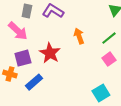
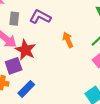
red star: (50, 53) -> (25, 50), moved

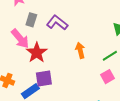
purple square: (14, 66) -> (44, 79), moved

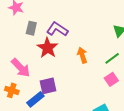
pink arrow: (20, 39) -> (21, 68), moved
red star: (37, 53) -> (48, 48), moved

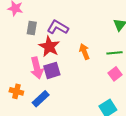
green line: (112, 58) -> (114, 53), turned 35
pink arrow: (21, 68) -> (37, 68), moved, turned 35
purple square: (48, 86) -> (52, 70), moved

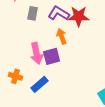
red star: (49, 47) -> (79, 16), moved, turned -30
orange arrow: (84, 52) -> (62, 36), moved

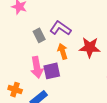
gray rectangle: (33, 13) -> (39, 35), moved, turned -40
red star: (79, 16) -> (90, 47), moved

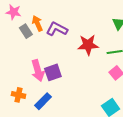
gray rectangle: (39, 35) -> (26, 31), moved
orange arrow: (63, 51) -> (37, 23), moved

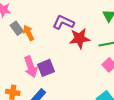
orange arrow: (37, 23) -> (28, 33), moved
purple L-shape: (57, 29) -> (63, 22), moved

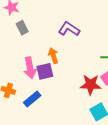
orange arrow: (28, 33) -> (53, 56), moved
red star: (80, 38) -> (91, 85), moved

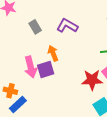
gray rectangle: (22, 28) -> (35, 27), moved
blue rectangle: (32, 99) -> (18, 105), moved

